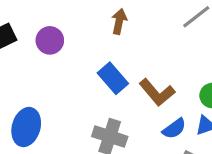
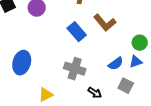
brown L-shape: (157, 92) -> (105, 23), moved

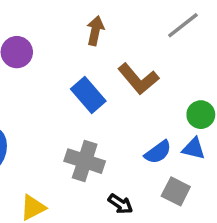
blue triangle: (136, 62) -> (194, 149), turned 32

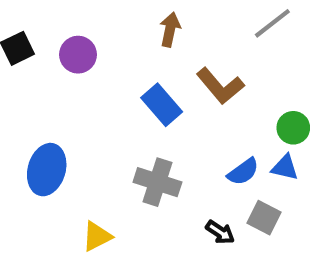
black arrow: (120, 204) -> (220, 232), moved

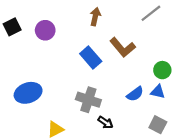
blue ellipse: (47, 170) -> (28, 93), turned 55
gray square: (264, 218) -> (158, 125), moved
black arrow: (220, 232) -> (105, 122), moved

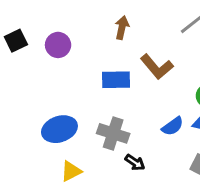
blue rectangle: (91, 58) -> (116, 80), turned -50
blue ellipse: (28, 93) -> (59, 129), moved

